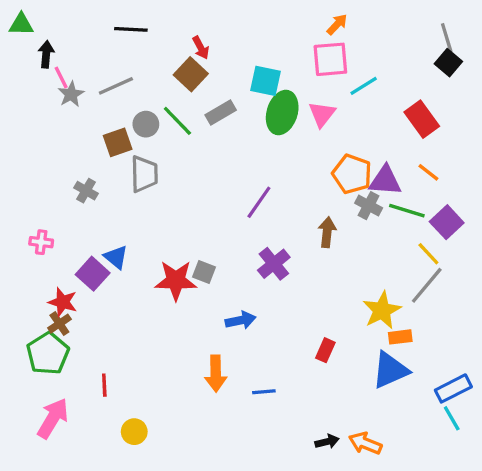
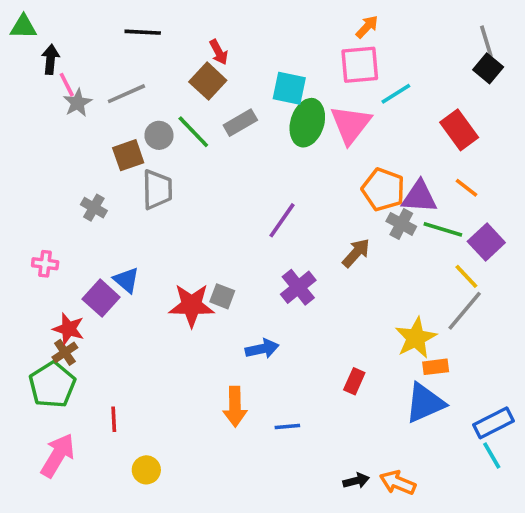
pink triangle: (322, 114) -> (351, 124), size x1.4
brown arrow: (327, 232) -> (356, 253), turned 36

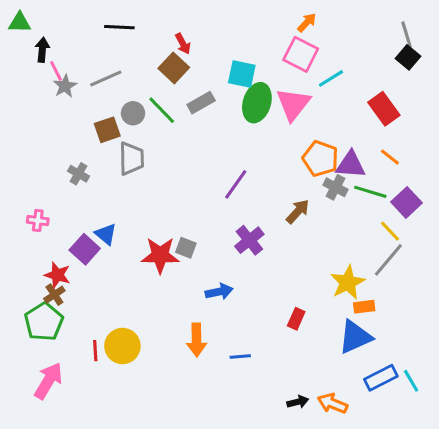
pink square: (360, 65) -> (301, 54), turned 32
blue rectangle: (494, 423) -> (381, 378), moved
yellow circle: (146, 470) -> (122, 346), moved, size x1.5

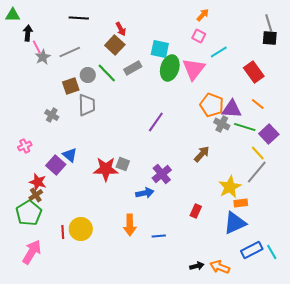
pink square: (301, 54) -> (199, 36), size x0.6
black square: (408, 57) -> (270, 38), turned -35
brown arrow: (298, 211) -> (202, 154), moved
pink cross: (38, 221) -> (25, 146), turned -32
purple cross: (249, 240) -> (162, 174), moved

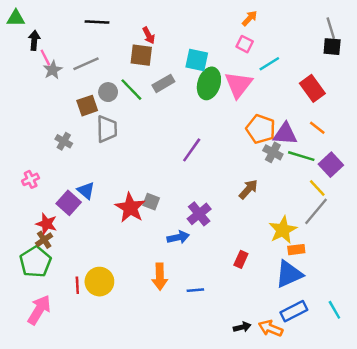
brown square: (115, 45) -> (141, 55), turned -36
red star: (106, 169) -> (130, 208), turned 30
blue rectangle: (252, 250) -> (294, 311), moved

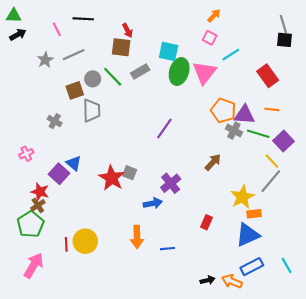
black arrow: (34, 40) -> (18, 35), moved, turned 56
pink line: (45, 58) -> (57, 29), moved
orange line: (317, 128) -> (272, 109), turned -32

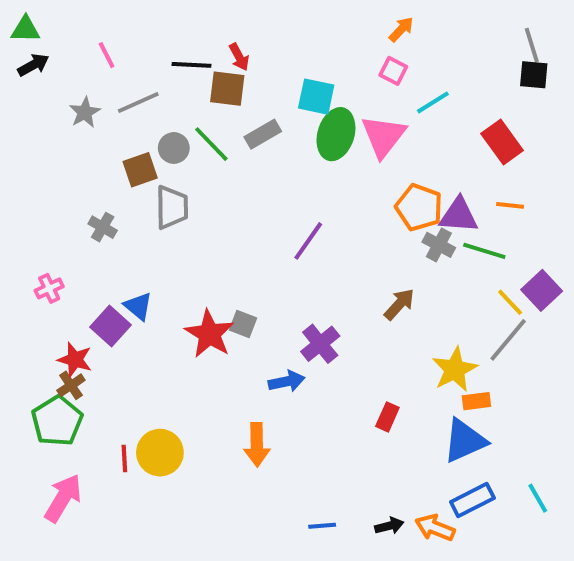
black line: (83, 19) -> (192, 65), moved
purple square: (283, 141) -> (542, 290), moved
blue line: (168, 249) -> (322, 526), moved

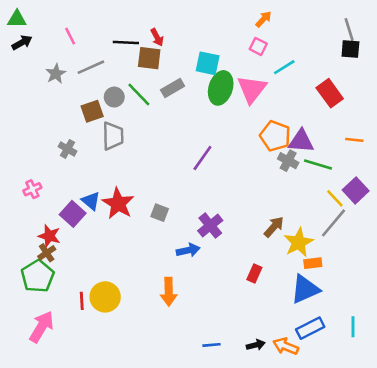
orange line: (510, 205) -> (354, 140), moved
brown arrow: (399, 304) -> (274, 227), moved
red star: (209, 334) -> (118, 203), moved
cyan line: (538, 498) -> (353, 327), turned 30

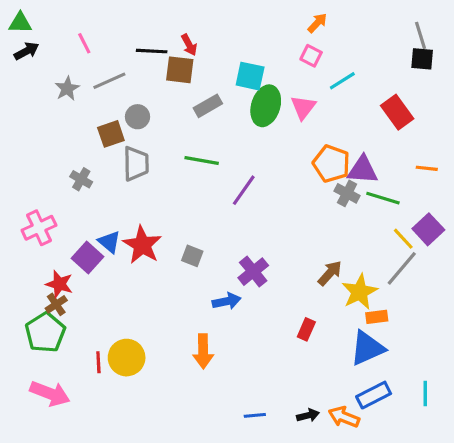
pink triangle: (252, 89) -> (303, 107), size x0.7
green line: (139, 94) -> (202, 161), moved, turned -36
pink cross: (32, 189) -> (39, 228), size x1.5
pink arrow: (42, 327) -> (50, 393), turned 80

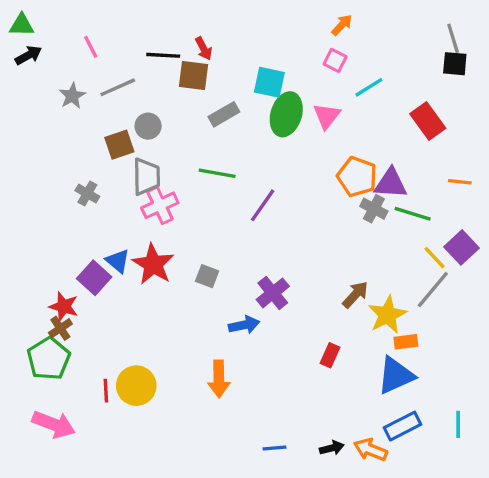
pink cross: (39, 228) -> (160, 205), moved

